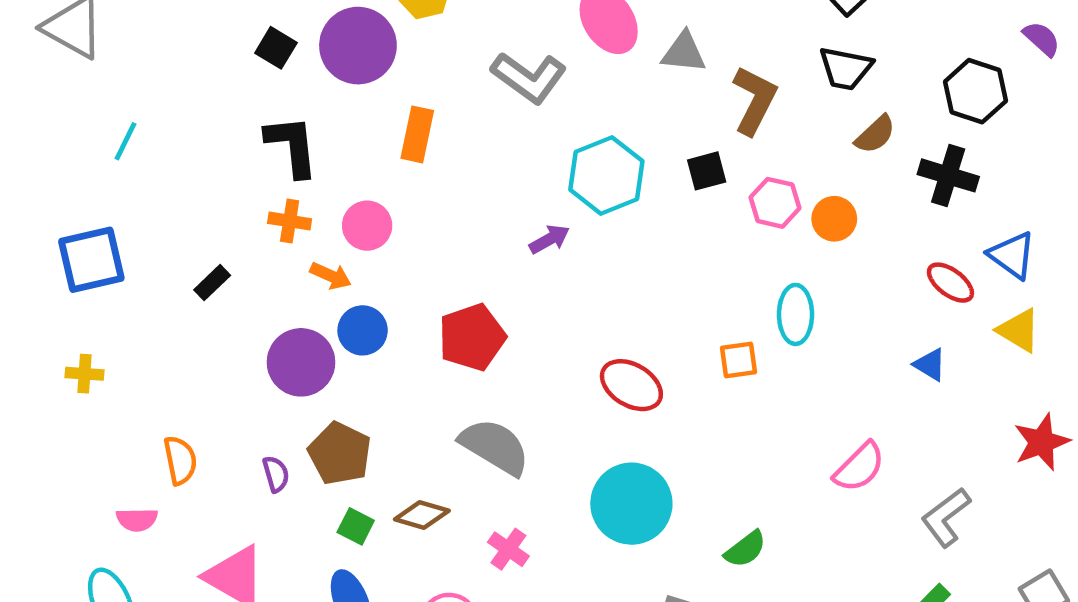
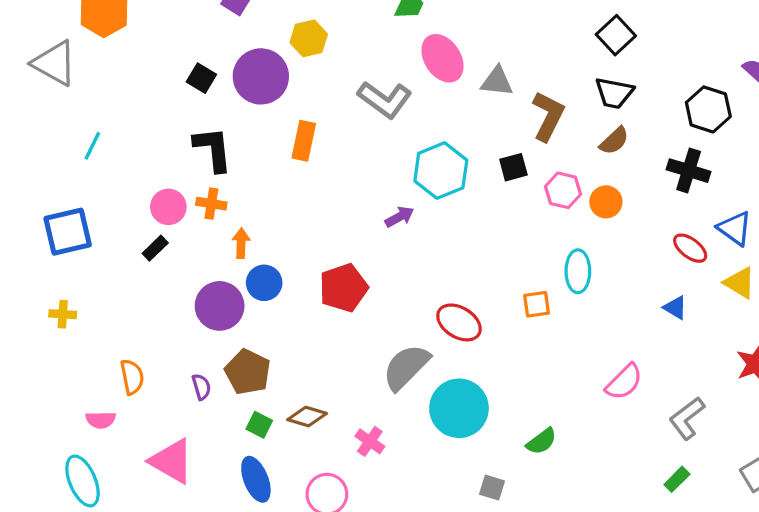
brown semicircle: (875, 134) -> (614, 141), moved
pink circle: (367, 226) -> (168, 207), moved
orange arrow: (331, 276) -> (241, 243), turned -112
gray semicircle: (495, 447) -> (406, 367), moved, turned -76

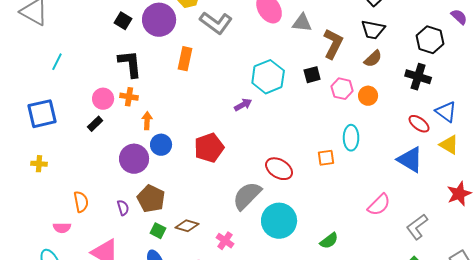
gray L-shape: (385, 100) -> (216, 23), moved
blue triangle: (675, 308) -> (410, 160), size x1.8

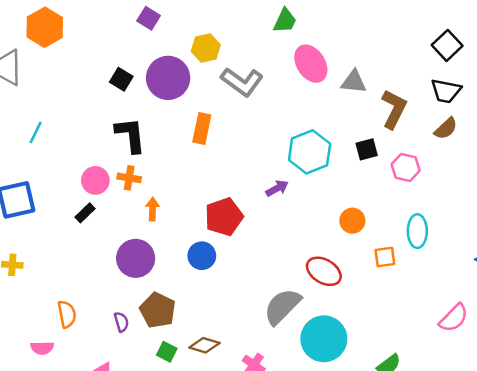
orange circle: (368, 96) -> (352, 221), moved
blue circle: (161, 145) -> (202, 256), moved
red pentagon: (209, 148) -> (224, 217), moved

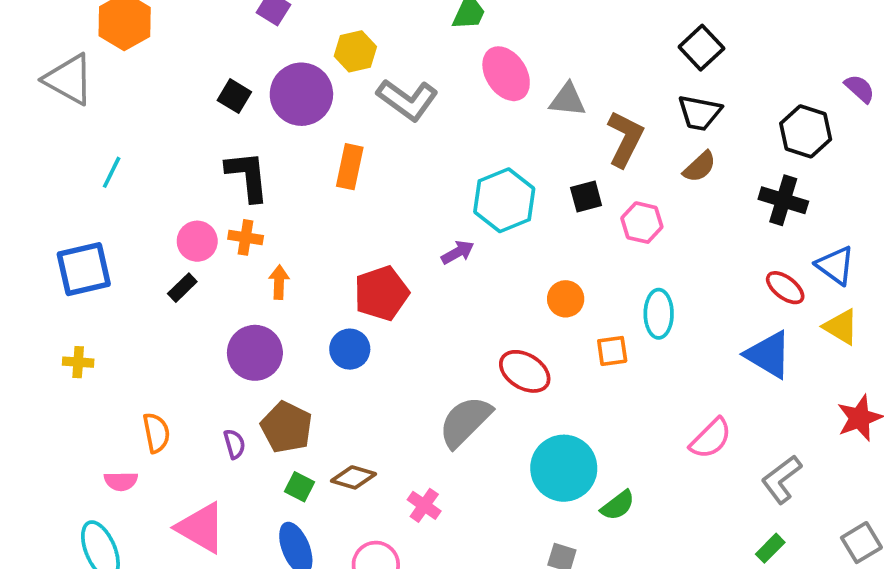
cyan circle: (324, 339) -> (564, 468), moved

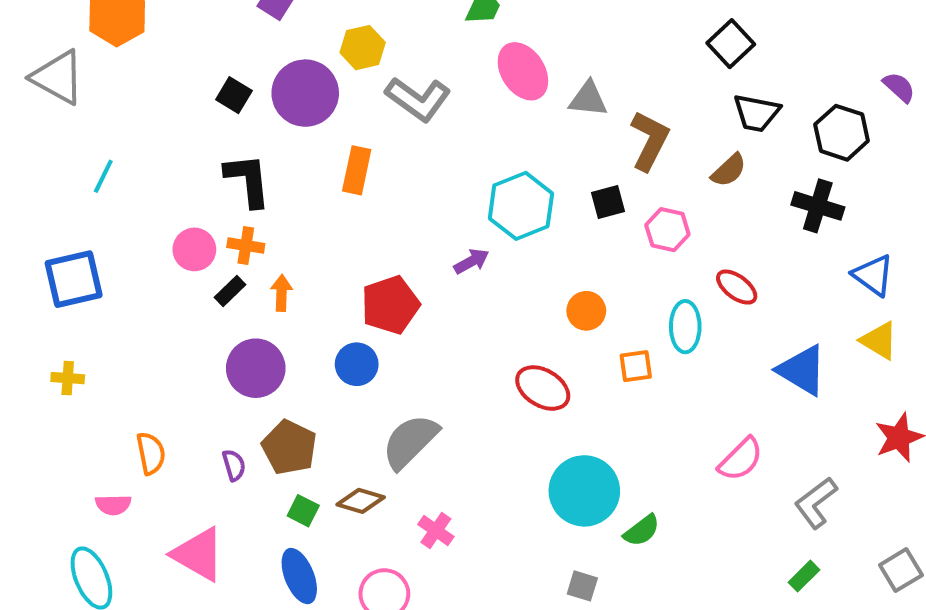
black trapezoid: (700, 113) -> (756, 113), moved
black rectangle: (182, 288) -> (230, 291), moved
red ellipse: (785, 288) -> (737, 287), moved
gray semicircle: (465, 422) -> (410, 441), moved

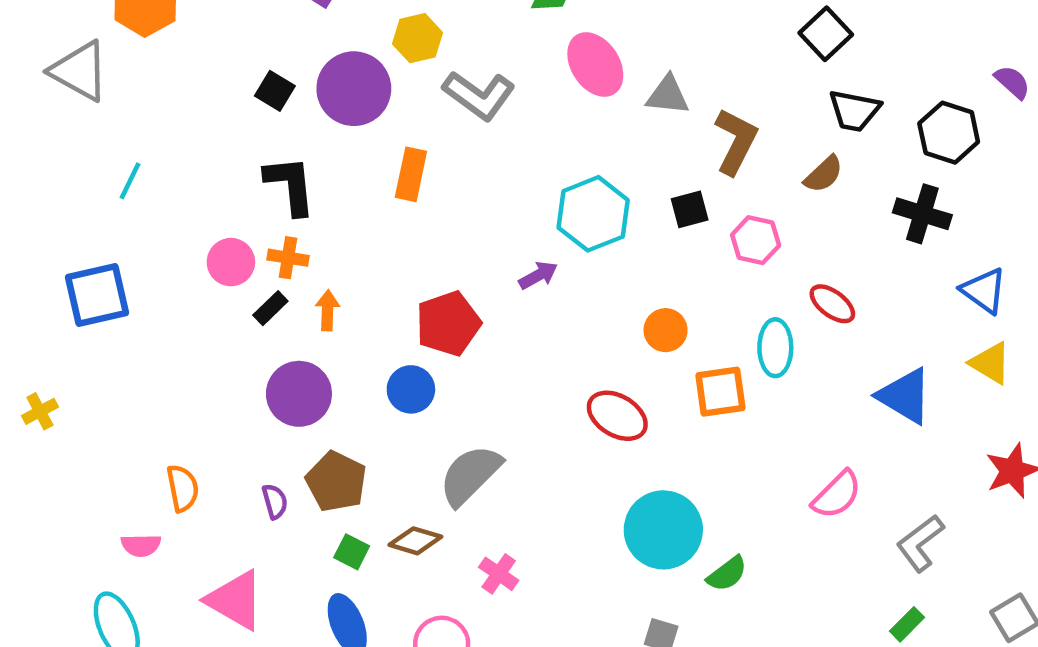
orange square: (636, 366) -> (720, 392), size x1.4
yellow cross: (68, 378) -> (40, 411), moved, turned -32

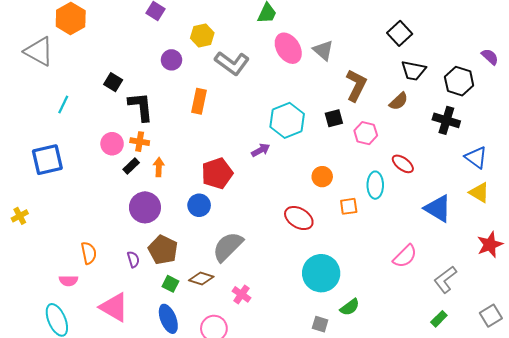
purple circle: (354, 89) -> (171, 60), size x0.6
black square: (275, 91) -> (113, 82), moved
gray triangle: (668, 95) -> (323, 50), moved, turned 35
orange square: (720, 392) -> (349, 206), size x0.7
green semicircle: (727, 574) -> (350, 307), moved

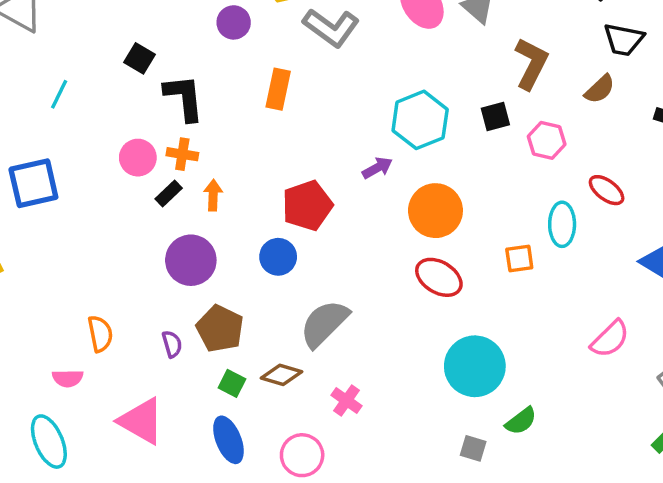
orange circle: (322, 177) -> (435, 211), moved, size x1.6

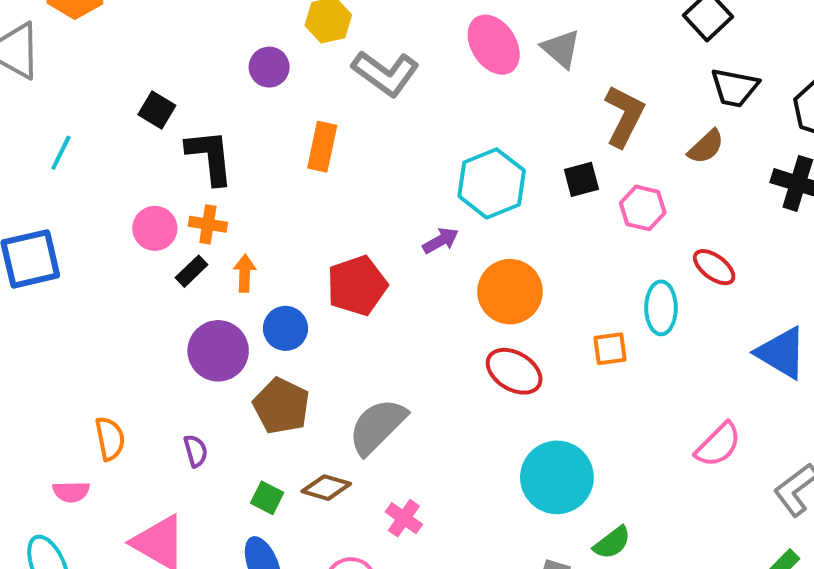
blue circle: (278, 257) -> (285, 328), moved
brown pentagon: (220, 329) -> (281, 406), moved

